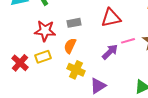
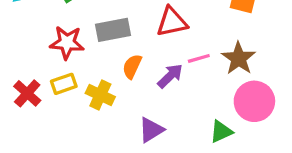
gray rectangle: (74, 23) -> (113, 30), size x1.5
orange semicircle: (70, 46) -> (132, 66), moved
yellow cross: (76, 70) -> (100, 95), moved

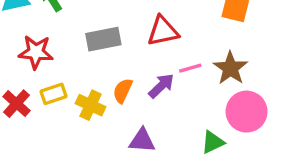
red star: (67, 43) -> (36, 52), moved
orange semicircle: (132, 66) -> (123, 91), moved
purple triangle: (151, 130) -> (142, 141), turned 36

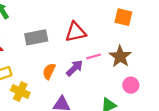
yellow cross: (91, 105) -> (20, 92), moved
pink circle: (247, 112) -> (131, 85), size x0.6

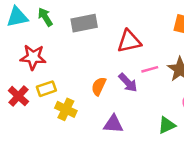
gray rectangle: (36, 37) -> (84, 23), moved
purple arrow: (74, 68) -> (128, 83), turned 90

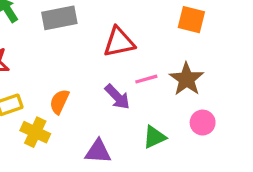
orange semicircle: (99, 86) -> (59, 102), moved
green triangle: (167, 125) -> (154, 137), moved

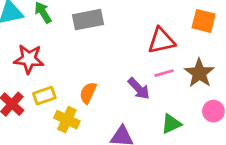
red triangle: (119, 42) -> (161, 41), moved

